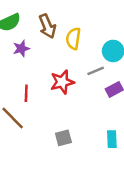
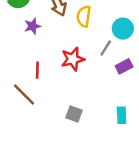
gray line: (96, 71) -> (106, 48), turned -35
gray square: (63, 138) -> (74, 114), turned 35

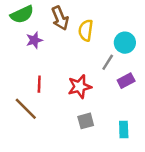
red star: (73, 59) -> (80, 87), moved
gray square: (74, 114) -> (86, 121), moved, turned -35

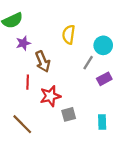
brown arrow: (60, 18) -> (43, 62), moved
red star: (80, 87) -> (50, 96), moved
brown line: (26, 109) -> (22, 124), moved

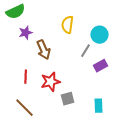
red line: (28, 82) -> (26, 77), moved

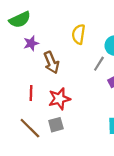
gray square: (68, 99) -> (56, 125), moved

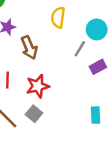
gray square: (56, 125) -> (34, 114), turned -35

